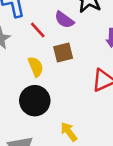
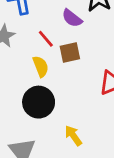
red line: (38, 30) -> (46, 39), moved

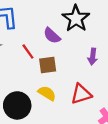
yellow semicircle: (41, 66) -> (47, 93), moved, turned -42

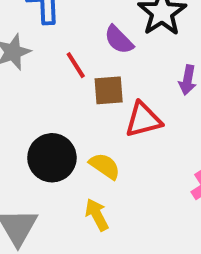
yellow semicircle: (47, 93) -> (105, 166), moved
red triangle: (81, 94) -> (143, 120), moved

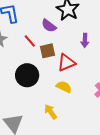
black circle: (52, 158) -> (27, 75), moved
yellow semicircle: (105, 166) -> (64, 87), moved

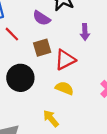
red line: (30, 41) -> (12, 34), moved

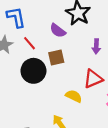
red triangle: (65, 60) -> (93, 79), moved
black circle: (20, 78) -> (33, 71), moved

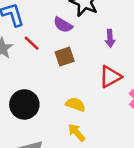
black circle: (33, 71) -> (24, 104), moved
yellow semicircle: (74, 96) -> (76, 104), moved

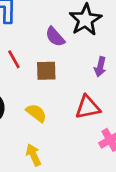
red line: (32, 43) -> (14, 59), moved
yellow semicircle: (76, 104) -> (36, 113), moved

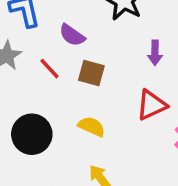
purple semicircle: (55, 37) -> (72, 35), moved
brown square: (46, 71) -> (91, 73), turned 30

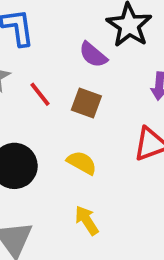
purple semicircle: (72, 35) -> (93, 55), moved

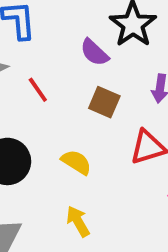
brown square: (86, 103) -> (104, 102), moved

